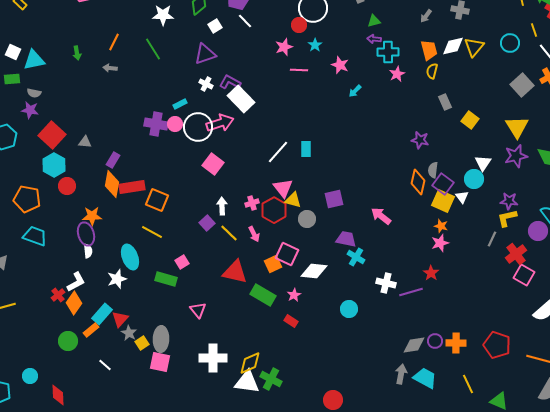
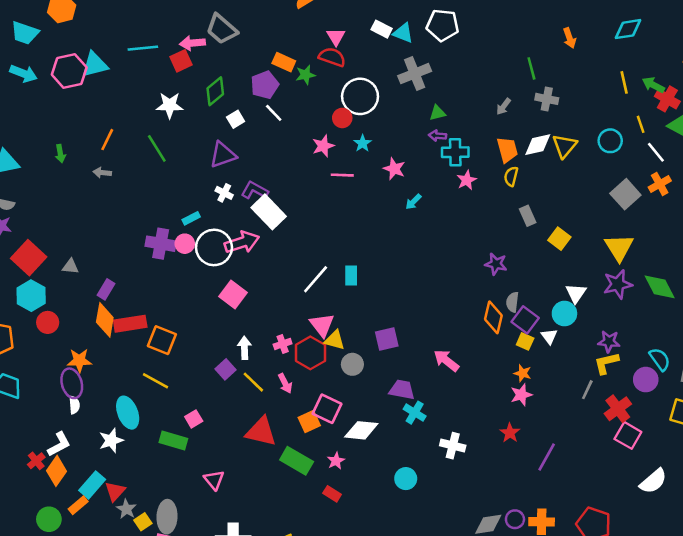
yellow square: (443, 201) -> (525, 341), size x0.6
purple line: (411, 292) -> (547, 457), moved, turned -45

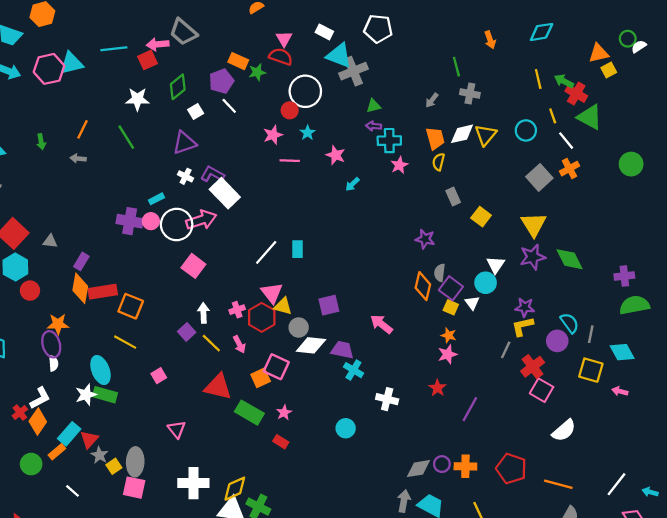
cyan triangle: (403, 33) -> (339, 55), moved, size x1.4
white diamond: (361, 430) -> (311, 345), moved
green rectangle: (173, 440) -> (105, 395), moved

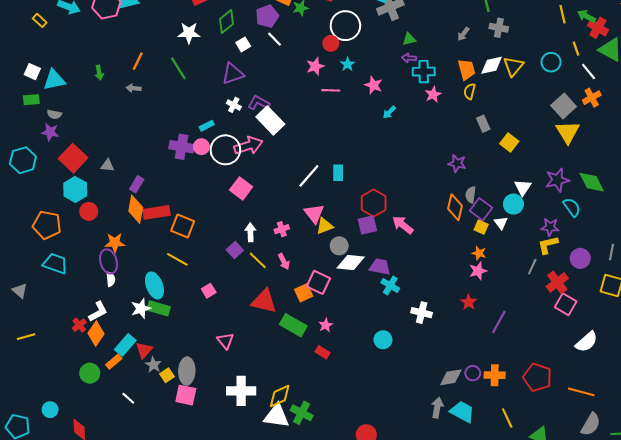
yellow triangle: (534, 225) -> (568, 132), moved
yellow triangle: (283, 306) -> (325, 226), turned -36
red hexagon: (262, 317) -> (374, 203), moved
cyan semicircle: (570, 323) -> (572, 207), moved
pink arrow: (381, 324) -> (403, 225), moved

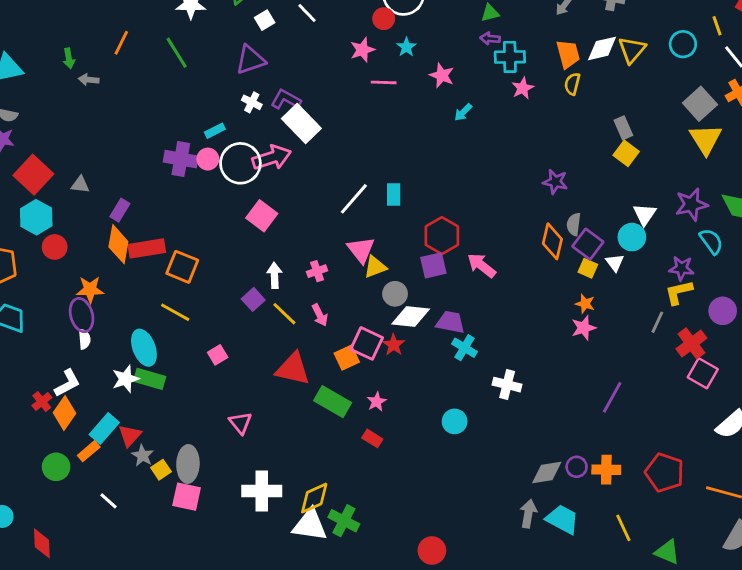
gray arrow: (134, 88) -> (89, 80), moved
gray rectangle: (483, 124) -> (623, 128), moved
red star: (469, 302) -> (394, 345), moved

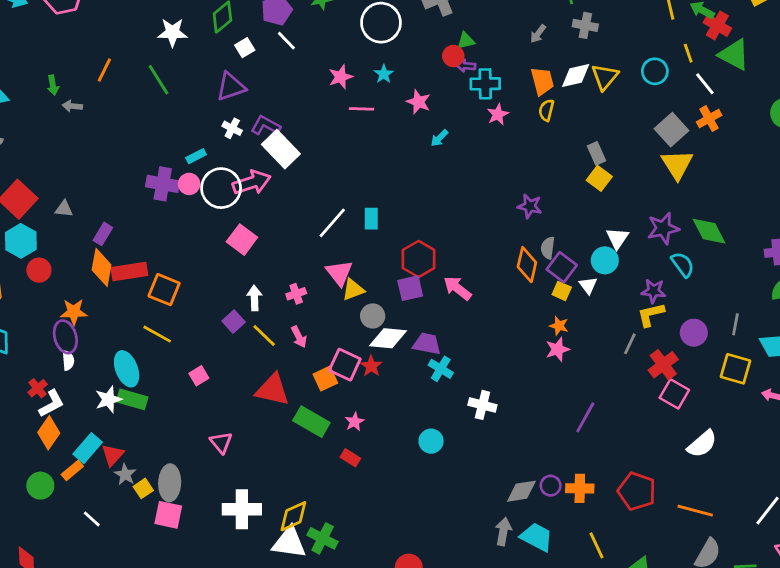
red circle: (384, 19) -> (453, 56), moved
red cross: (42, 402) -> (38, 388), moved

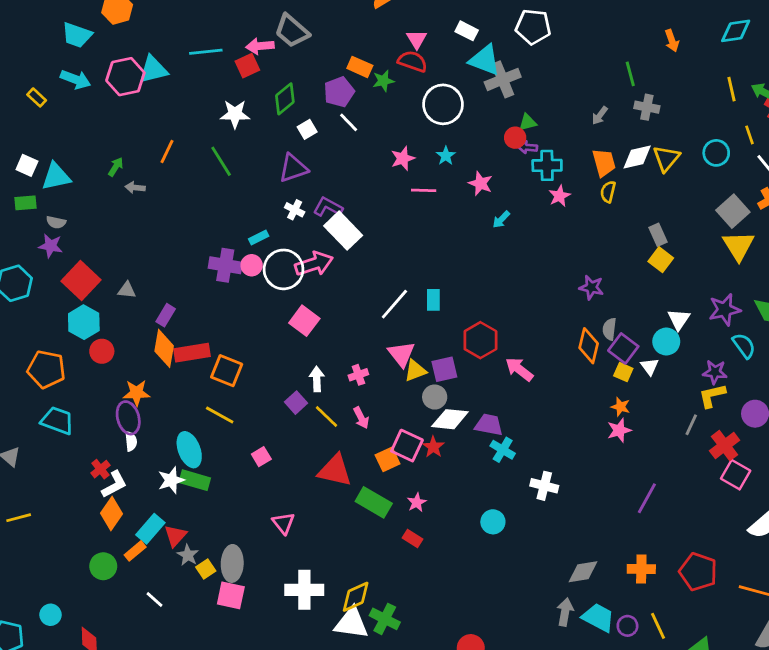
green arrow: (53, 85) -> (116, 167), turned -138
purple square: (410, 288) -> (444, 369), moved
purple circle: (551, 486) -> (627, 626), moved

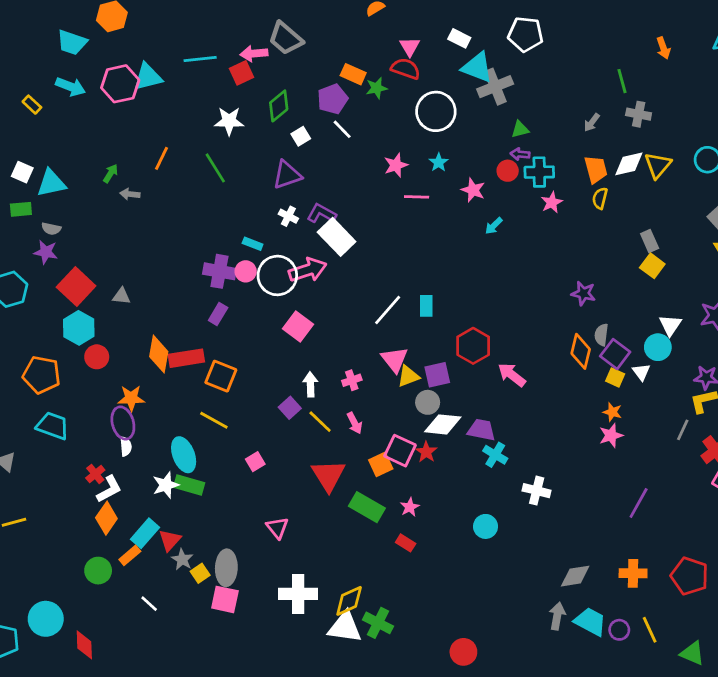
red circle: (515, 138) -> (508, 171), moved
cyan rectangle: (259, 238) -> (253, 244), turned 48
purple rectangle: (166, 315) -> (218, 314), moved
red triangle: (335, 471) -> (328, 475), turned 45
cyan circle: (51, 615) -> (46, 619), size x1.6

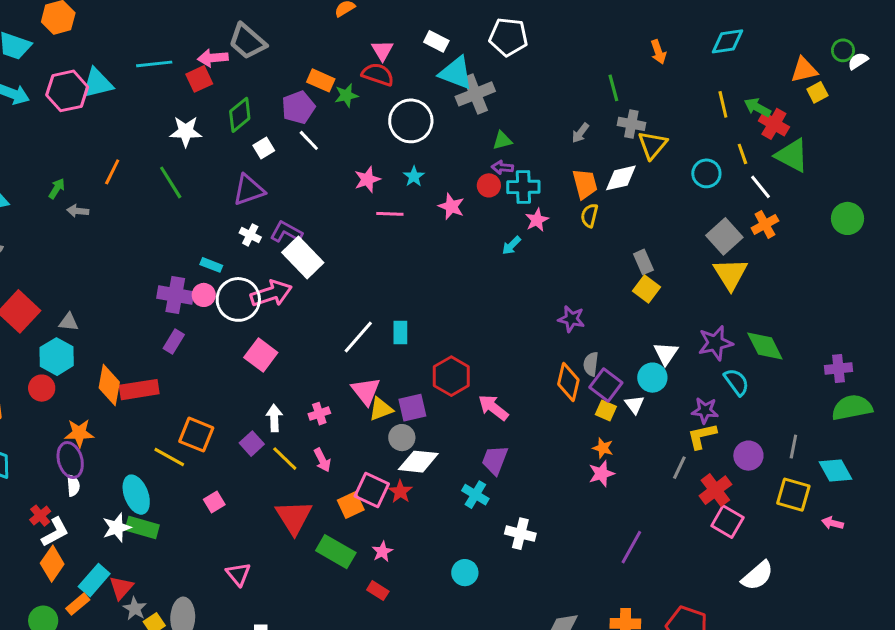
yellow triangle: (658, 165) -> (652, 145), moved
cyan arrow: (494, 226) -> (511, 245), moved
cyan hexagon: (79, 328) -> (57, 357), moved
orange square: (221, 376) -> (196, 435), moved
purple trapezoid: (481, 430) -> (495, 460), moved, turned -80

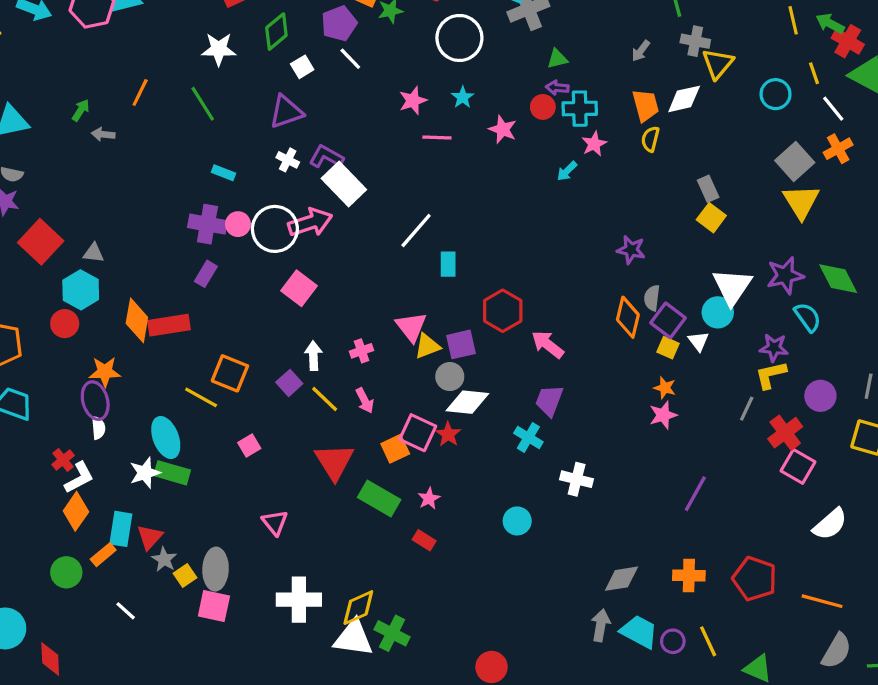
cyan rectangle: (211, 265) -> (224, 173), moved
white line: (358, 337) -> (416, 231), moved
white triangle: (666, 354) -> (732, 287), size x1.5
cyan rectangle: (94, 580) -> (121, 529), turned -32

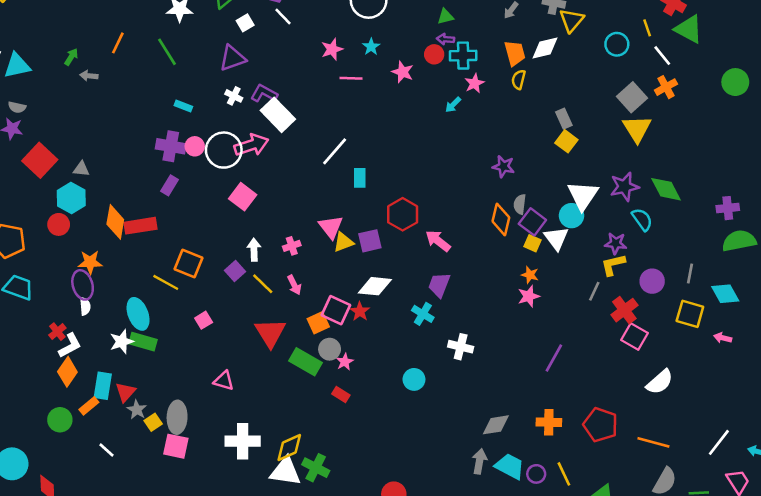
white triangle: (698, 341) -> (556, 238), size x1.5
gray circle: (450, 377) -> (330, 349), moved
pink triangle: (275, 523) -> (224, 381), turned -35

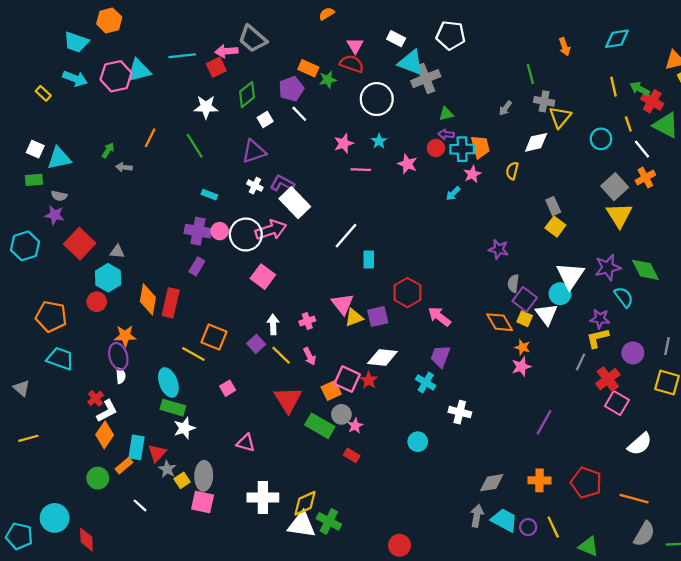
orange trapezoid: (515, 53) -> (480, 147), moved
orange diamond: (501, 219) -> (500, 322), moved, turned -44
red rectangle: (141, 226) -> (171, 303), turned -68
white star: (122, 342) -> (184, 428), moved

